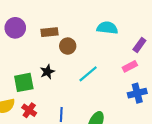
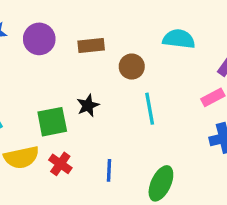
brown circle: (68, 46) -> (132, 67), moved
cyan line: (88, 74) -> (150, 109), turned -60

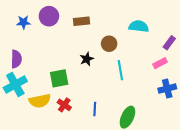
purple circle: (39, 39) -> (49, 16), moved
brown rectangle: (91, 45) -> (82, 21), moved
black star: (88, 105) -> (87, 59), moved

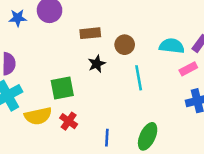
brown rectangle: (82, 21) -> (90, 33), moved
cyan semicircle: (139, 26) -> (172, 46), moved
blue line: (95, 109) -> (107, 138), moved

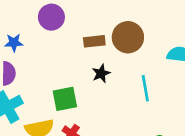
blue star: (18, 18) -> (14, 43), moved
brown circle: (125, 45) -> (128, 37), moved, size x1.5

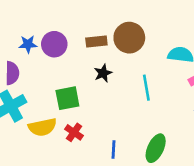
purple circle: (51, 17) -> (54, 44), moved
blue star: (14, 43) -> (28, 44), moved

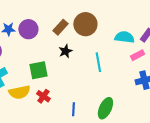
brown rectangle: (96, 42) -> (60, 27), turned -42

